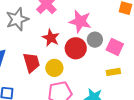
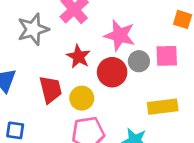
pink square: (115, 47) -> (167, 56), moved, turned -30
yellow rectangle: (113, 72) -> (163, 107), size x1.5

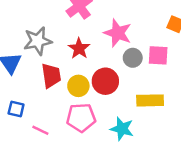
gray star: (33, 29) -> (38, 41), moved
red circle: (112, 72) -> (105, 81), moved

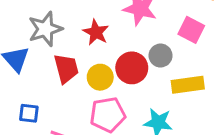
pink square: (158, 55) -> (191, 30), turned 30
gray circle: (133, 58) -> (161, 56), moved

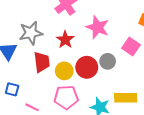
yellow rectangle: (188, 85) -> (126, 98), moved

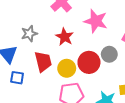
gray star: (31, 33) -> (29, 34), size x0.7
blue square: (12, 89) -> (17, 78), moved

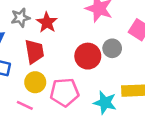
red star: (64, 37) -> (47, 22), moved
yellow circle: (67, 68) -> (35, 82), moved

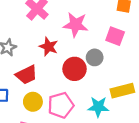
red star: (47, 22) -> (49, 47), moved
red trapezoid: (34, 51) -> (26, 75), turned 85

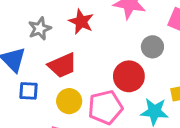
red star: (49, 47) -> (81, 22), moved
red circle: (75, 69) -> (129, 76), moved

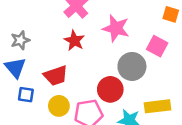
gray star: (40, 29) -> (20, 40), moved
gray circle: (152, 47) -> (132, 66), size x1.5

